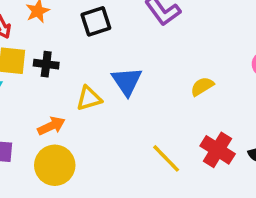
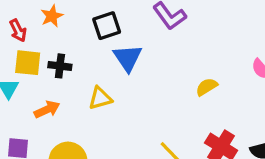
blue triangle: (127, 81) -> (128, 58), moved
orange arrow: (51, 126) -> (47, 109), moved

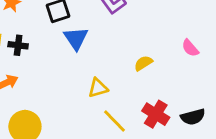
yellow triangle: (100, 98) -> (98, 88), moved

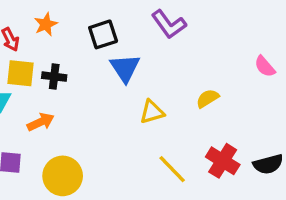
pink semicircle: (190, 48) -> (265, 66), moved
yellow triangle: (98, 88) -> (152, 112), moved

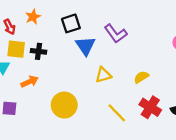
purple L-shape: (169, 24) -> (116, 34), moved
yellow semicircle: (208, 98) -> (141, 77), moved
yellow circle: (63, 176) -> (64, 105), moved

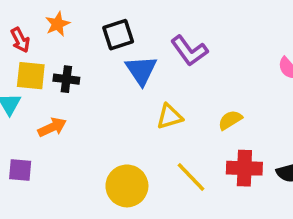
yellow circle: (64, 105) -> (127, 186), moved
red cross: (150, 107) -> (244, 168), turned -30

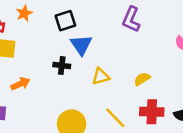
purple L-shape: (189, 51) -> (131, 19), moved, turned 60
black cross: (66, 79) -> (62, 66), moved

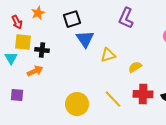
black cross: (62, 66) -> (42, 50), moved
yellow triangle: (101, 76) -> (108, 55), moved

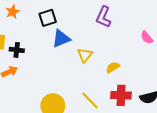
blue triangle: (85, 39) -> (61, 39), turned 42
yellow triangle: (108, 55) -> (85, 55), turned -35

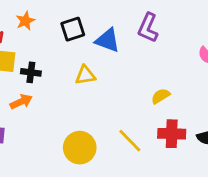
blue triangle: (61, 39) -> (108, 40), moved, turned 42
yellow triangle: (85, 55) -> (85, 75), moved, turned 42

